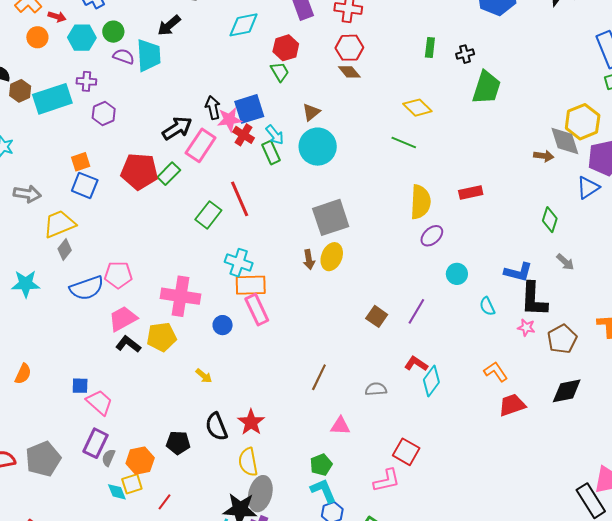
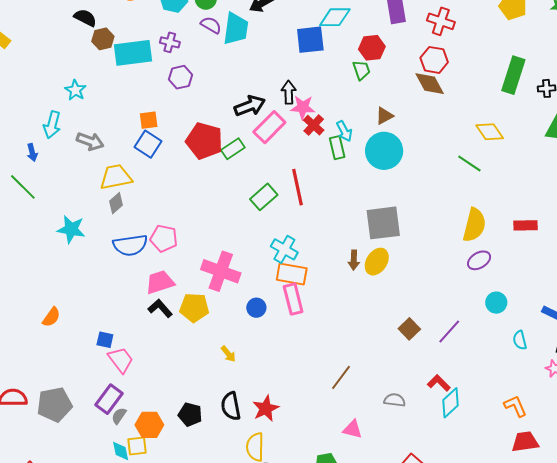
green rectangle: (430, 47) -> (513, 75), size x1.8
brown diamond: (349, 72) -> (430, 84), size x1.4
blue square: (249, 109) -> (310, 40), moved

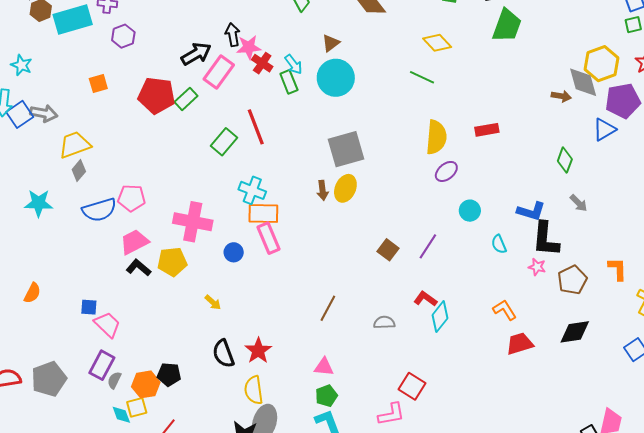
blue square: (148, 144) -> (20, 114), moved, turned 32
black pentagon: (190, 415) -> (169, 374), moved
pink triangle: (353, 429) -> (324, 367), moved

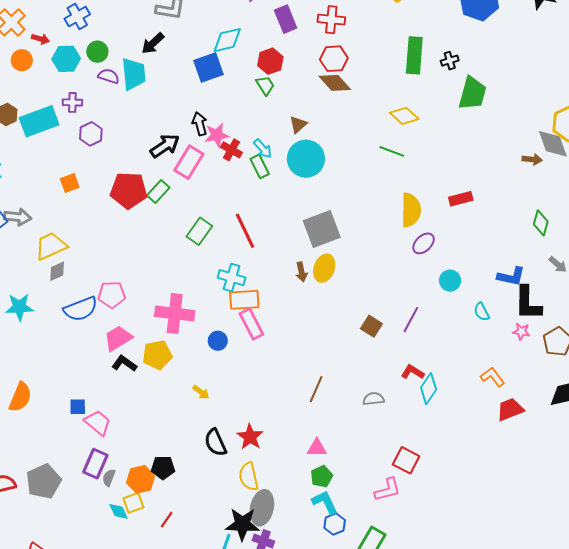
red line: (256, 127) -> (245, 231), moved
gray diamond: (79, 170) -> (57, 271), turned 30
orange semicircle: (32, 293) -> (20, 397), size x1.4

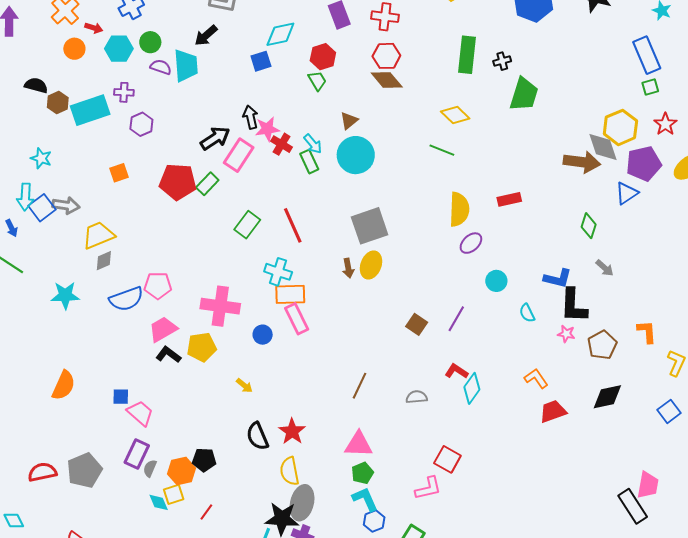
blue square: (209, 68) -> (261, 61), size x0.7
brown arrow: (532, 159) -> (582, 162), size x1.8
pink triangle: (317, 448) -> (359, 444), size x1.4

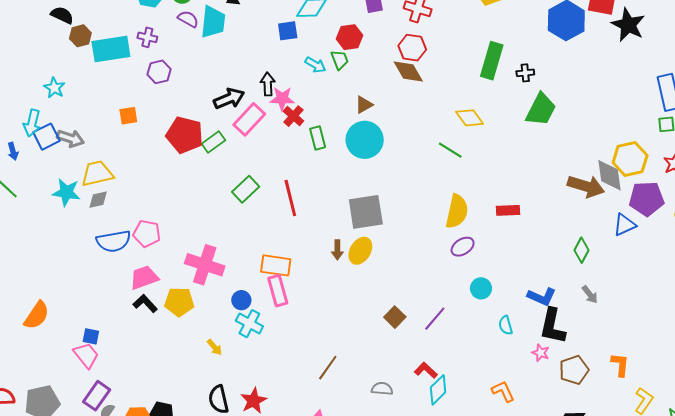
cyan arrow: (313, 144) -> (315, 65), moved, turned -30
cyan cross: (278, 272) -> (249, 324), moved
cyan star: (65, 295) -> (66, 192), moved
pink trapezoid: (140, 413) -> (86, 355), moved

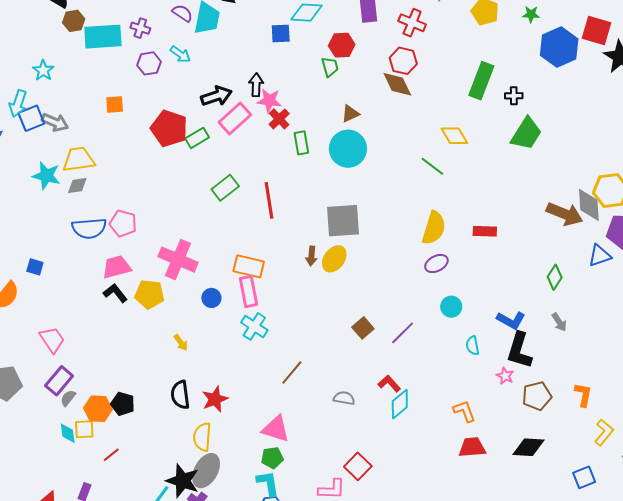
cyan arrow: (315, 65) -> (180, 54), moved
cyan cross: (249, 324) -> (254, 326), moved
blue square: (91, 336) -> (35, 267), moved

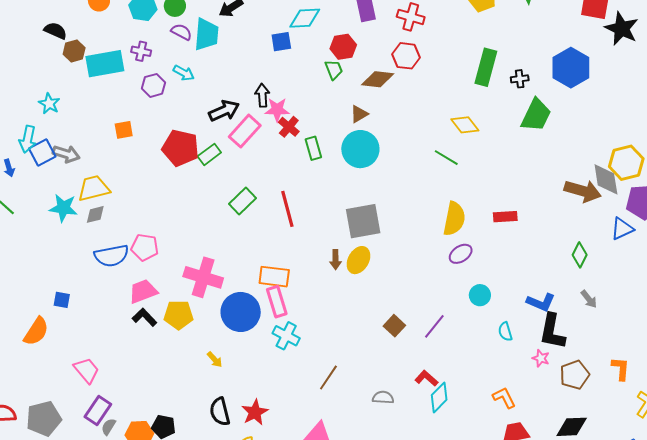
blue hexagon: (559, 47) -> (571, 68), moved
brown diamond: (397, 84) -> (378, 79), moved, turned -52
blue circle: (211, 298) -> (241, 312), size x2.0

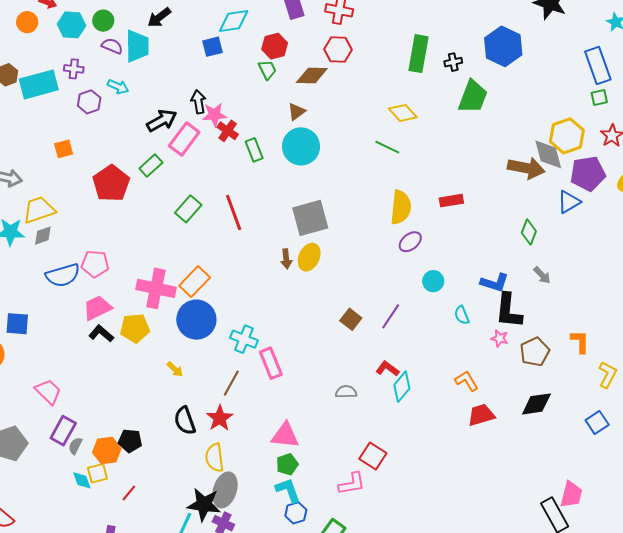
red pentagon: (180, 148) -> (111, 183), moved, turned 30
orange rectangle: (274, 277) -> (195, 282), moved, turned -48
blue square: (62, 300) -> (17, 324), size x1.4
pink rectangle: (277, 302) -> (271, 363), moved
brown line: (328, 378) -> (231, 383), moved

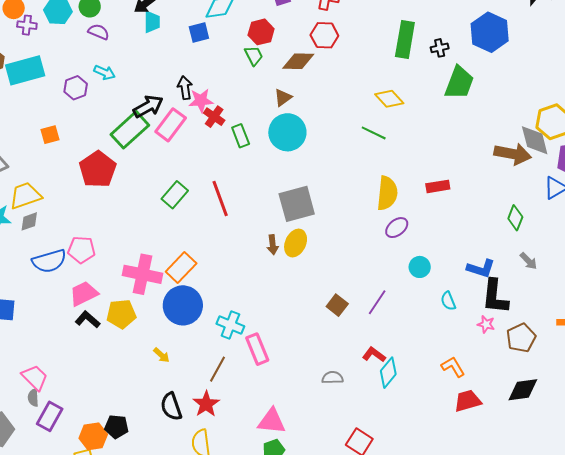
cyan trapezoid: (137, 46) -> (152, 22), moved, size x0.7
purple cross: (74, 69) -> (27, 25), moved
green rectangle: (151, 165) -> (130, 130), moved, size x1.6
gray semicircle: (75, 446) -> (33, 398), moved, turned -30

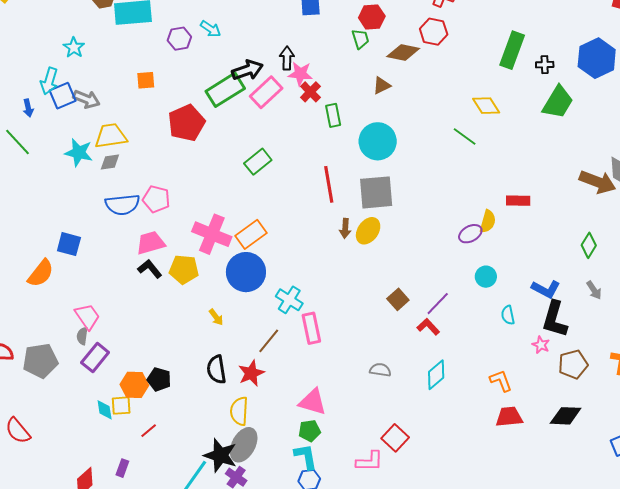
cyan circle: (287, 132) -> (378, 141), moved
yellow semicircle: (387, 193) -> (488, 221), moved, size x0.7
red line: (220, 198) -> (329, 184), moved
red L-shape: (374, 355) -> (428, 327), moved

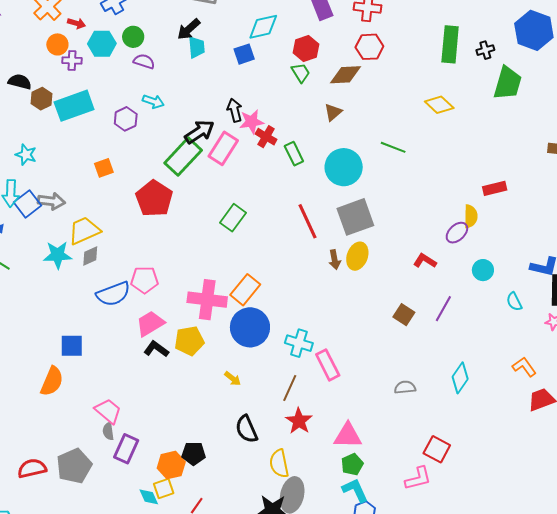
green line: (465, 137) -> (393, 147), moved
red L-shape: (428, 327) -> (425, 261), moved
red star: (251, 373) -> (299, 421), moved

